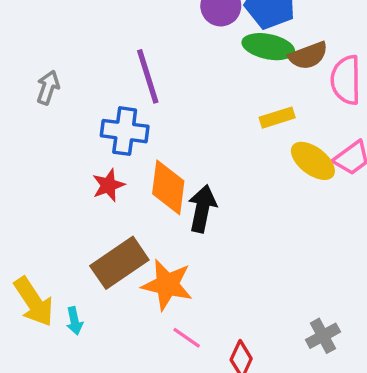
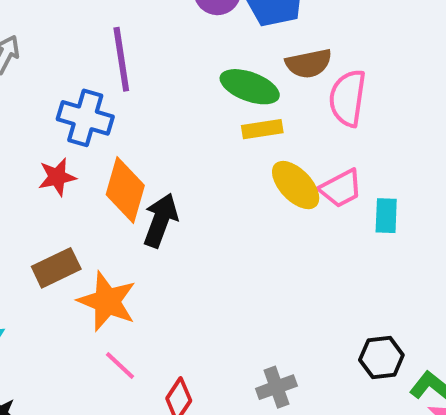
green ellipse: (268, 47) -> (250, 87), moved
brown rectangle: (119, 263) -> (56, 268), size x0.7

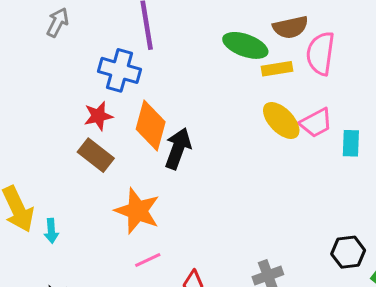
yellow rectangle: (262, 129) -> (277, 69), moved
brown rectangle: (56, 268) -> (96, 155), moved, turned 64
pink line: (120, 365) -> (148, 260), turned -68

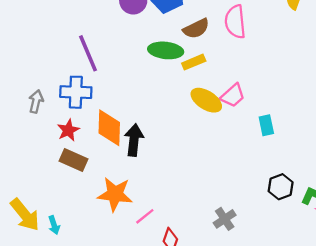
gray arrow: (58, 22) -> (36, 101), moved
pink semicircle: (321, 53) -> (235, 22), moved
cyan rectangle: (351, 143) -> (266, 125), moved
pink line: (148, 260) -> (145, 216), moved

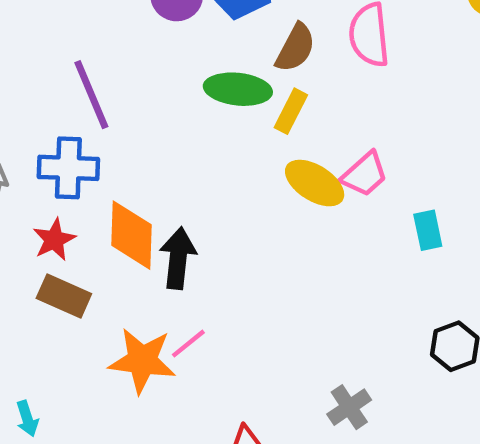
brown semicircle: (196, 29) -> (295, 48), turned -36
yellow rectangle: (194, 62) -> (291, 111), turned -40
pink line: (145, 216) -> (188, 344), moved

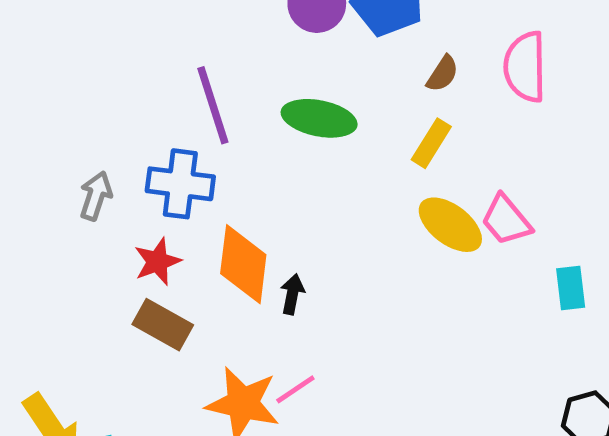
brown semicircle: (295, 48) -> (443, 74), size x0.7
green ellipse: (238, 89) -> (319, 118), moved
pink trapezoid: (364, 174) -> (506, 220), turned 87
black arrow: (178, 258) -> (292, 294), size x0.6

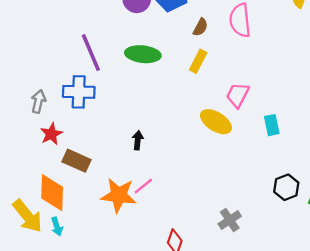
pink trapezoid: (506, 220) -> (238, 95), turned 72
yellow ellipse: (450, 225) -> (216, 122), moved
red star: (157, 262) -> (51, 134), moved
orange diamond: (243, 264) -> (52, 193), moved

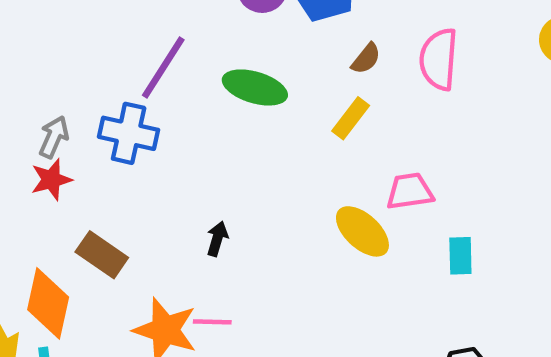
purple line: (91, 53) -> (163, 67), turned 45
pink trapezoid: (238, 95) -> (410, 191), turned 44
red star: (51, 134) -> (51, 180), moved
pink line: (143, 186) -> (212, 322), turned 30

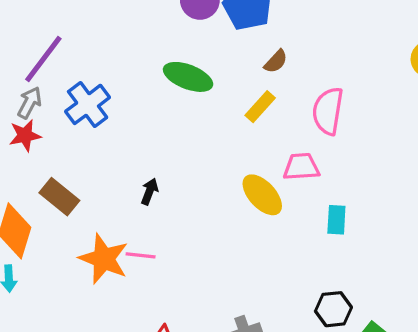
pink semicircle: (439, 59) -> (328, 111), moved
purple line: (163, 67) -> (43, 59), moved
blue cross: (129, 133) -> (88, 104), turned 36

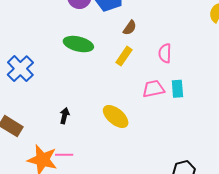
pink semicircle: (328, 111) -> (165, 53), size x0.7
yellow ellipse: (262, 195) -> (116, 116), moved
cyan rectangle: (336, 220) -> (177, 89), moved

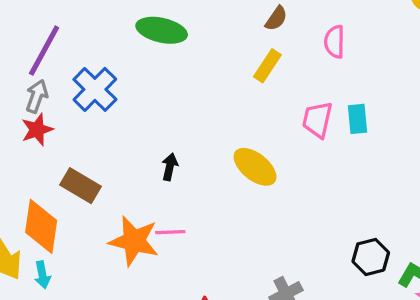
green ellipse: (78, 44) -> (162, 30), moved
pink semicircle: (165, 53) -> (335, 42), moved
pink trapezoid: (153, 89) -> (317, 120), turned -65

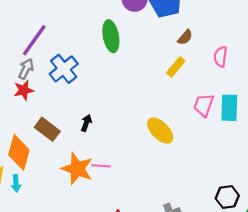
green ellipse: (162, 30) -> (111, 36), turned 60
cyan rectangle: (358, 119) -> (229, 108), size x1.4
black arrow: (170, 167) -> (86, 123), moved

